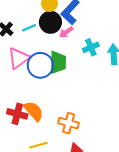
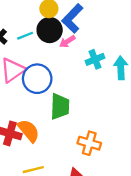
green trapezoid: (58, 62) -> (60, 106), moved
orange cross: (69, 123) -> (89, 143), moved

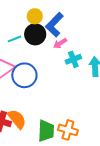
pink arrow: (67, 42) -> (60, 43), moved
green trapezoid: (60, 106) -> (46, 131), moved

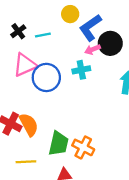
black circle: (35, 34) -> (110, 43), moved
cyan cross: (73, 59) -> (81, 70), moved

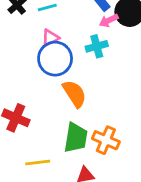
pink triangle: (25, 65) -> (50, 38), moved, size x0.6
orange semicircle: (29, 125) -> (74, 94), moved

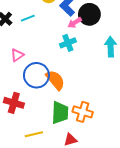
pink triangle: (50, 38) -> (17, 55), moved
blue circle: (55, 59) -> (36, 75), moved

